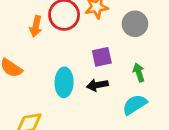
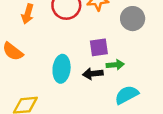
orange arrow: (36, 26) -> (28, 14), moved
green arrow: (139, 73) -> (115, 65), moved, turned 98

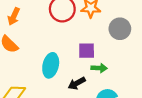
orange arrow: (28, 14) -> (14, 16), moved
black arrow: (93, 74) -> (77, 83), moved, turned -30

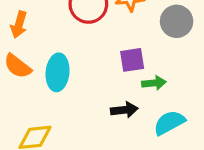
cyan ellipse: (51, 65) -> (58, 72), moved
black arrow: (77, 83) -> (124, 110), turned -150

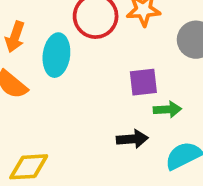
cyan ellipse: (58, 72) -> (56, 55), moved

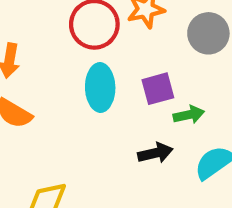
cyan ellipse: (56, 55) -> (100, 88), moved

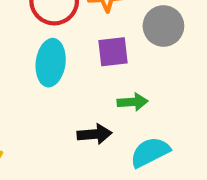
purple square: (158, 89) -> (113, 52), moved

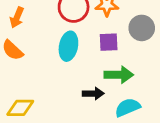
green arrow: (133, 102) -> (119, 75), size x1.5

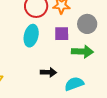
green arrow: (119, 75) -> (82, 52), moved

